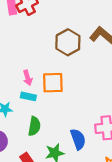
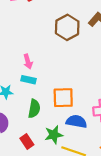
orange square: (53, 83) -> (63, 98), moved
blue semicircle: (78, 139) -> (76, 121), turned -60

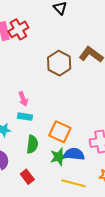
orange square: (63, 98) -> (60, 132), turned 30
green star: (54, 135) -> (59, 157), moved

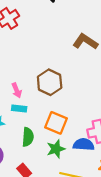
brown hexagon: (59, 63) -> (50, 82), moved
blue semicircle: (74, 154) -> (84, 145), moved

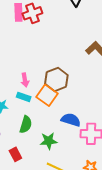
orange square: (56, 123) -> (47, 95), moved
blue semicircle: (84, 145) -> (71, 120), moved

